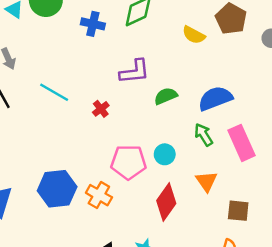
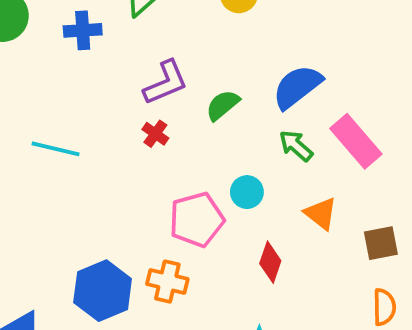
red cross: (101, 109) -> (155, 134), moved
red diamond: (166, 202) -> (270, 262), size x0.7

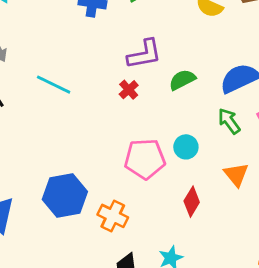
orange cross: (167, 282) -> (113, 216), moved

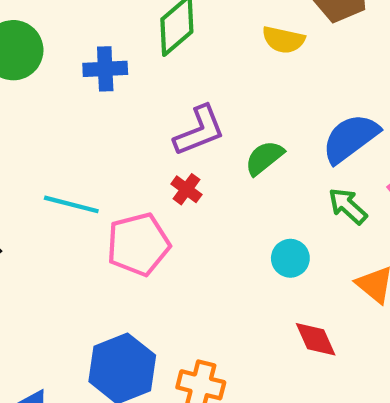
pink pentagon: (145, 159) -> (138, 244), moved
red diamond: (192, 202) -> (316, 339), turned -44

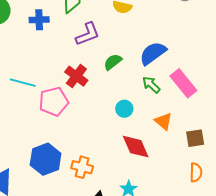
purple L-shape: (199, 131) -> (88, 34), moved
red cross: (186, 189) -> (76, 76), size x1.6
red diamond: (316, 339) -> (136, 147), size x1.4

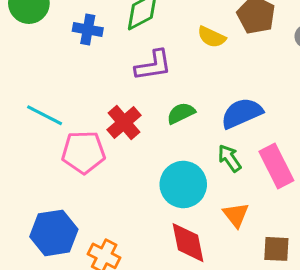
cyan circle: (124, 109) -> (183, 184), size x1.8

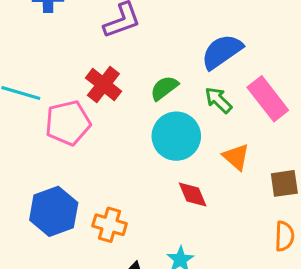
green semicircle: (181, 113) -> (164, 88), moved
red diamond: (188, 243) -> (193, 195), size x0.7

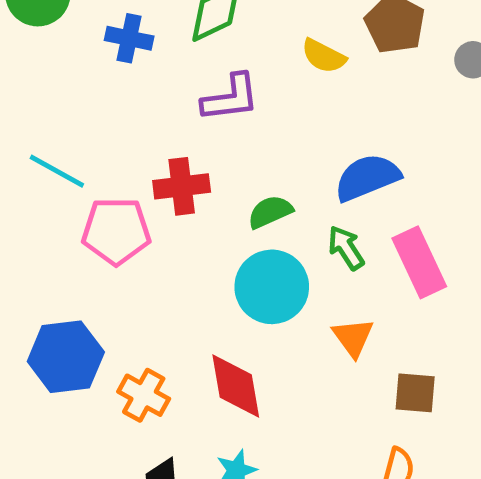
red cross: (103, 85) -> (182, 186), turned 32
red diamond: (193, 195) -> (236, 386), moved, size x1.4

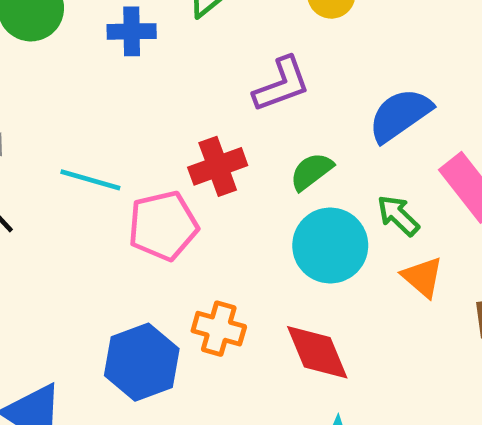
purple L-shape: (230, 98) -> (281, 84), moved
green arrow: (346, 248) -> (398, 216), moved
orange cross: (144, 395) -> (219, 329), moved

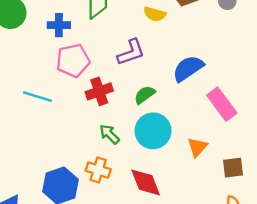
green arrow: (398, 216) -> (109, 134), moved
pink pentagon: (163, 226) -> (73, 61), moved
orange triangle: (423, 277) -> (197, 147), turned 30

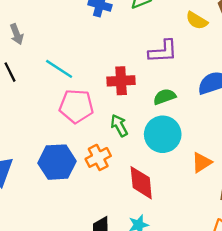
pink pentagon: (73, 61) -> (76, 106), moved
orange cross: (98, 170) -> (98, 157), turned 30

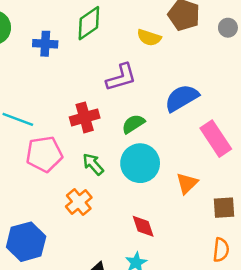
blue hexagon: (57, 162) -> (26, 242), moved
red diamond: (141, 183) -> (143, 226), moved, size x0.7

